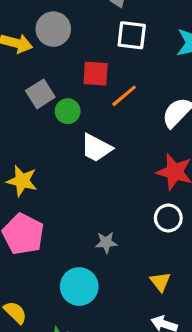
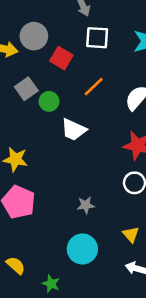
red square: (96, 74) -> (61, 58), moved, turned 30
cyan circle: (79, 287) -> (82, 249), moved

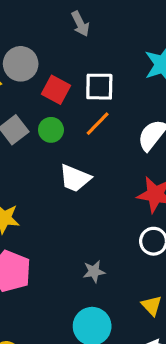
white square: (97, 38) -> (99, 87), moved
green circle: (49, 101) -> (51, 130), moved

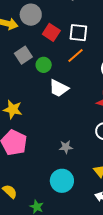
green circle: (51, 130) -> (44, 65), moved

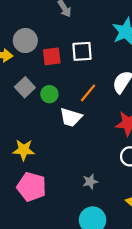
red square: (51, 32) -> (52, 56), turned -30
orange line: (75, 55) -> (88, 93), moved

